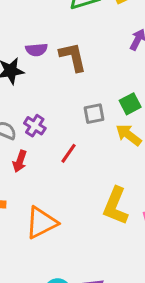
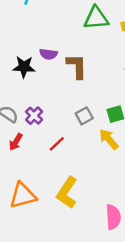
gray square: (94, 114) -> (84, 116), turned -30
yellow L-shape: (116, 206) -> (67, 193), moved

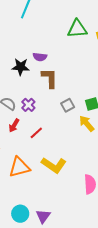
brown L-shape: (77, 66) -> (50, 78), moved
red line: (57, 144) -> (36, 133), moved
yellow L-shape: (67, 193) -> (54, 165), turned -90

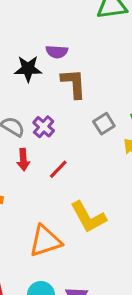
red arrow: (14, 125) -> (23, 160), turned -32
yellow L-shape: (54, 165) -> (88, 217), turned 30
orange triangle: (19, 167) -> (45, 241), moved

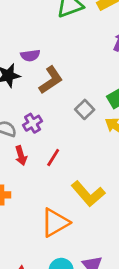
brown L-shape: (74, 84) -> (51, 80), turned 72
purple cross: (44, 127) -> (33, 123), turned 30

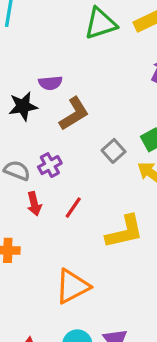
yellow L-shape: (88, 194) -> (125, 232), moved, turned -64

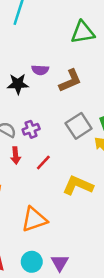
brown L-shape: (74, 114) -> (70, 81), moved
gray square: (114, 151) -> (79, 126), size x1.5
yellow L-shape: (125, 232) -> (78, 185), turned -152

